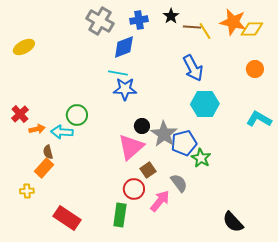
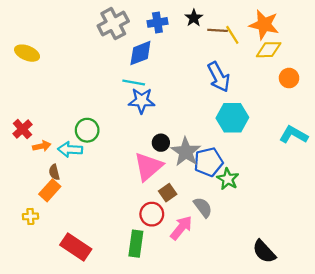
gray cross: (100, 21) -> (113, 24), turned 32
yellow diamond: (252, 29) -> (269, 50), moved
yellow ellipse: (24, 47) -> (27, 53), turned 50

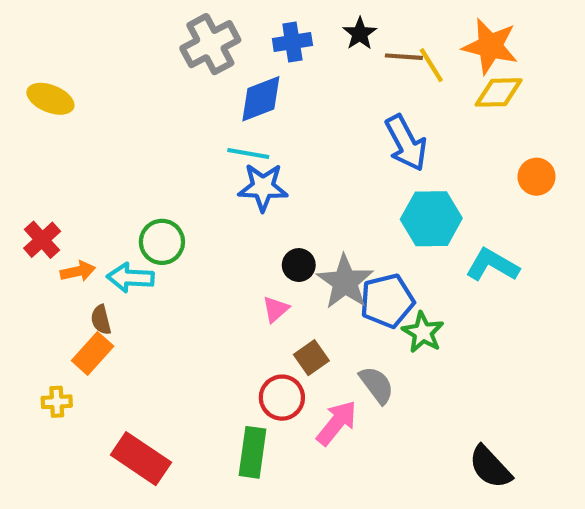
orange circle: (289, 78) -> (536, 177), moved
cyan L-shape: (294, 135) -> (492, 265), moved
pink triangle: (148, 166) -> (276, 309), size x0.5

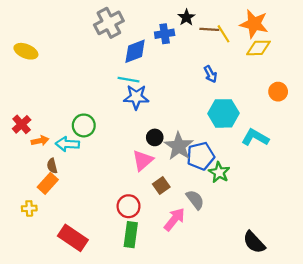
blue cross: (292, 42) -> (165, 34), moved
blue arrow: (406, 143) -> (210, 74), size x0.6
pink triangle: (276, 309) -> (143, 160), size x1.5
red circle: (282, 398) -> (129, 206), moved

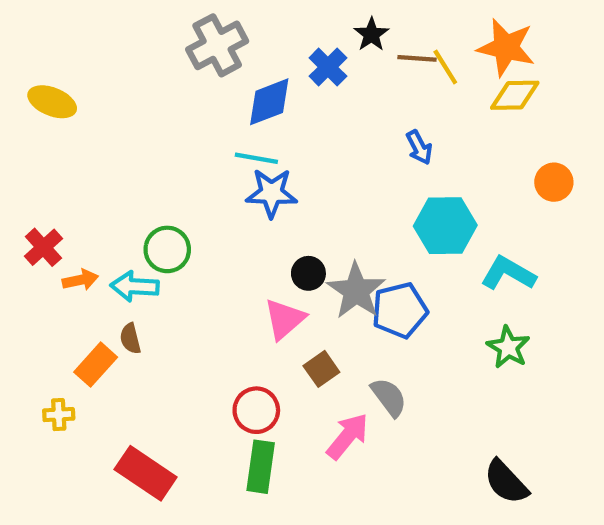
blue cross: (165, 34) -> (328, 67), turned -36
brown semicircle: (52, 166) -> (130, 339), moved
green star: (219, 172) -> (508, 347), moved

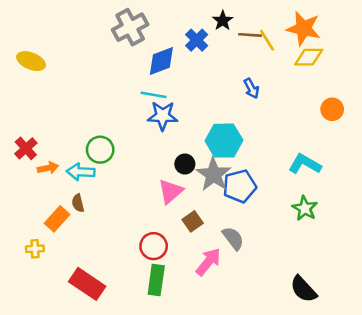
cyan hexagon: (445, 226) -> (224, 141), moved

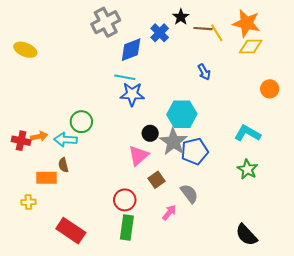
red cross: (26, 148) -> (21, 141), moved, turned -36
orange rectangle: (57, 219) -> (46, 178), turned 48
pink arrow: (208, 262) -> (169, 213), size x0.7

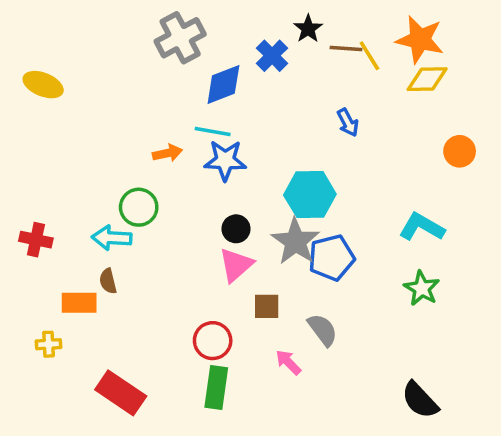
black circle: (150, 133) -> (236, 229), moved
orange arrow: (39, 136) -> (167, 153), moved
brown square: (156, 180) -> (267, 306), turned 35
pink arrow: (169, 213) -> (288, 362), turned -84

